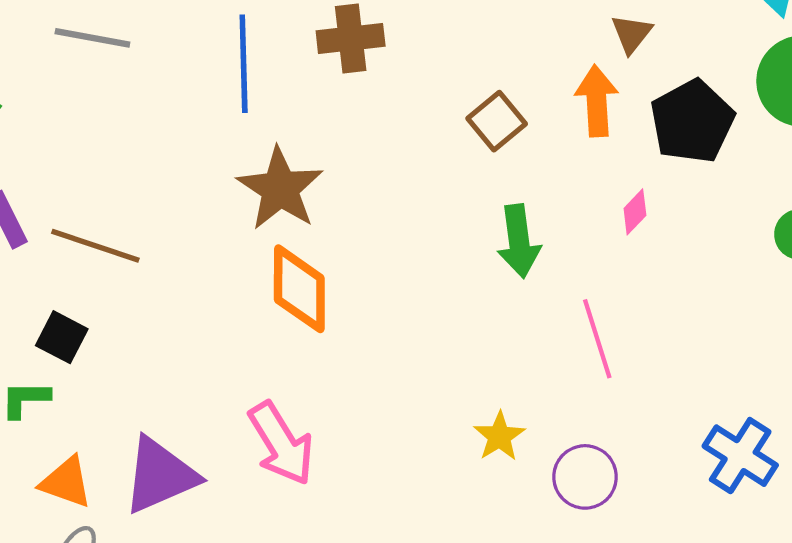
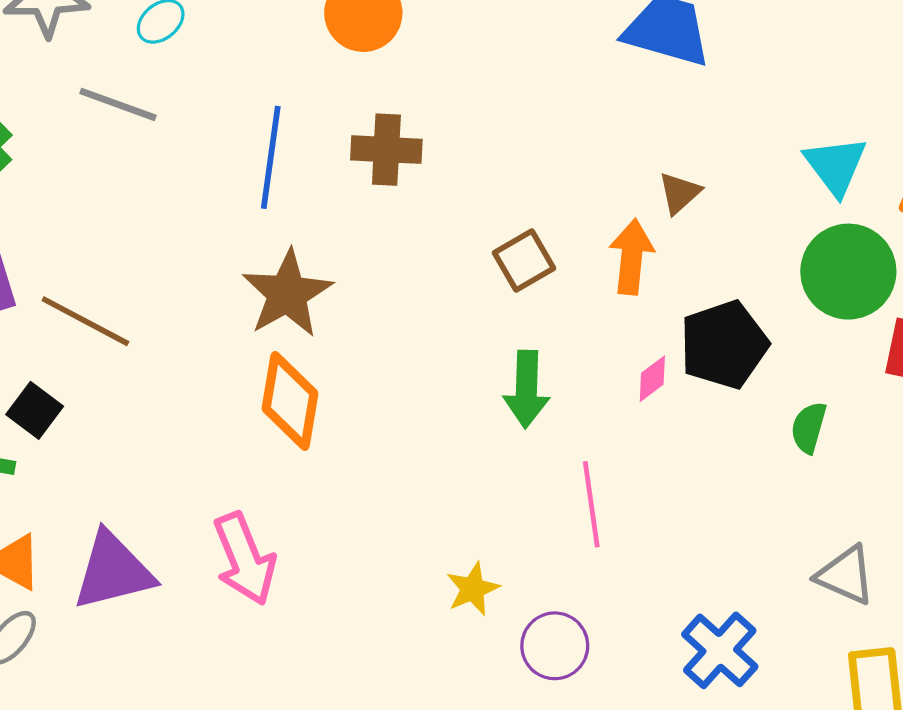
black pentagon: (692, 121) -> (724, 345), moved

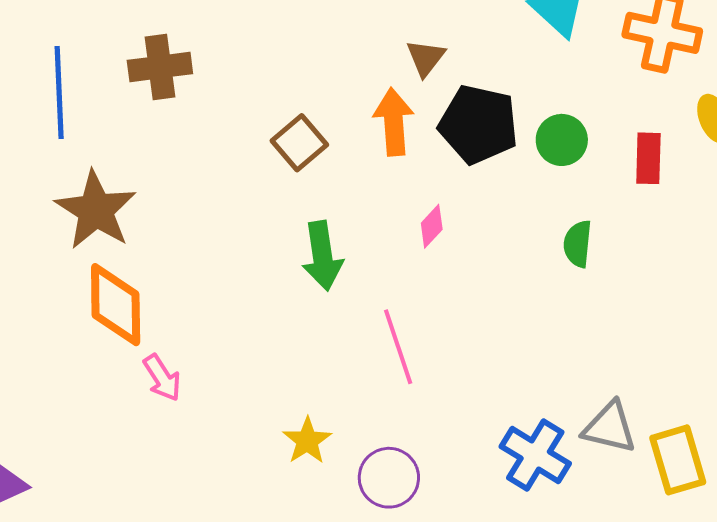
green circle: (848, 272) -> (562, 140), moved, size x0.6
black pentagon: (724, 345) -> (478, 124), moved, turned -30
pink arrow: (245, 559) -> (162, 378), moved, size x0.6
gray triangle: (846, 575) -> (610, 427), moved

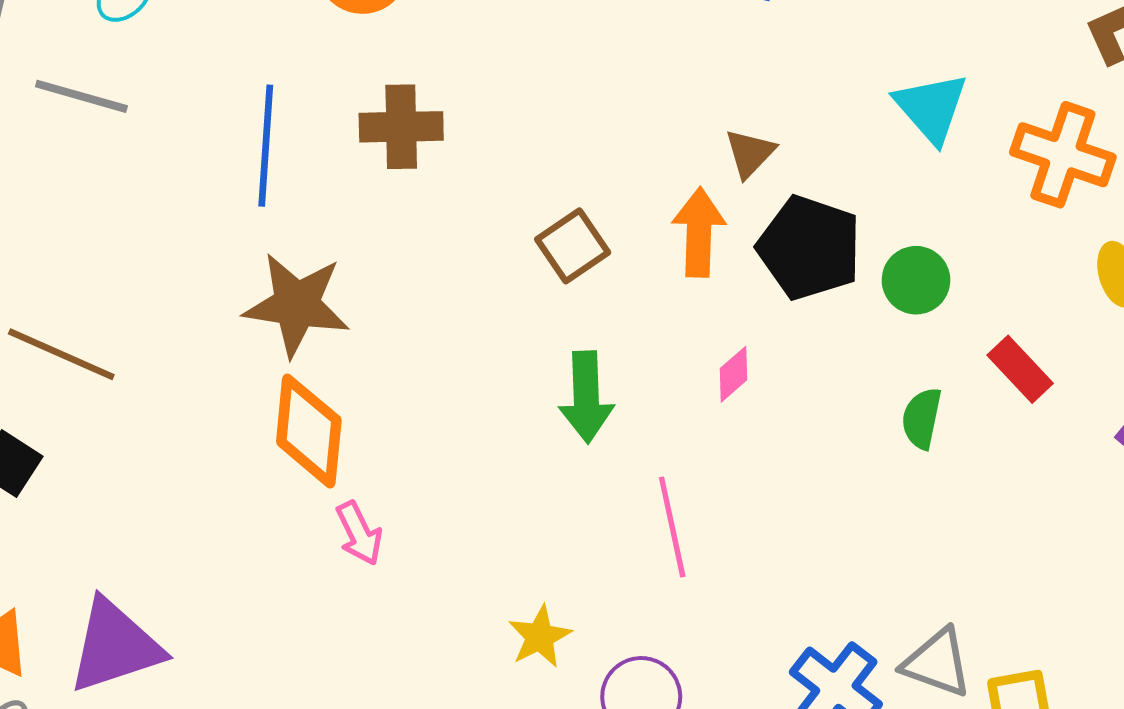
red rectangle: (648, 158) -> (1020, 369), moved, turned -51
brown star: (96, 210) -> (297, 305), turned -30

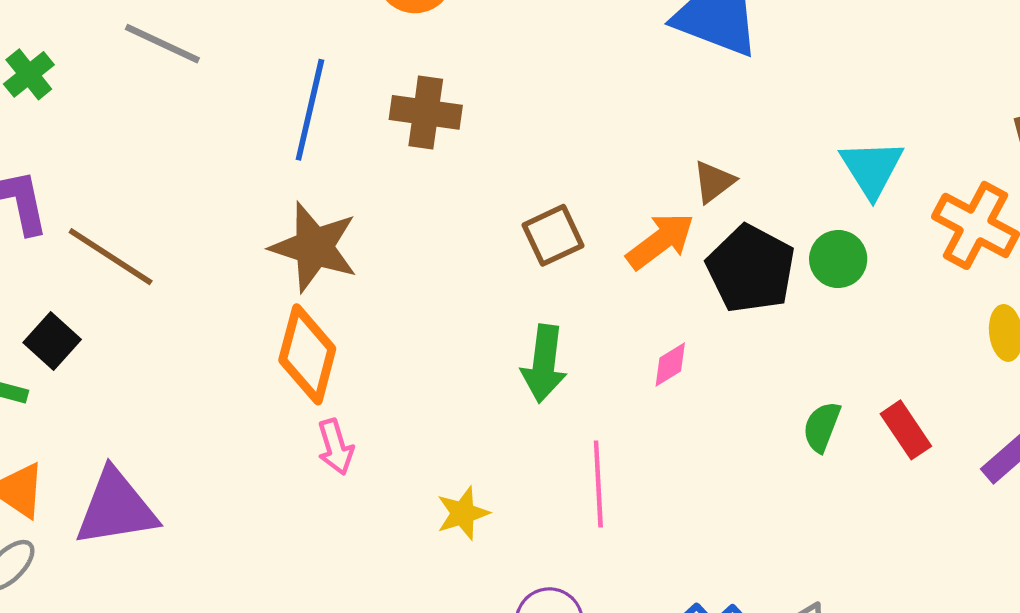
orange arrow: (699, 232) -> (660, 241), turned 42
green circle: (916, 280) -> (838, 259), moved
red rectangle: (1020, 369) -> (906, 430), moved
yellow star: (540, 637) -> (463, 513), moved

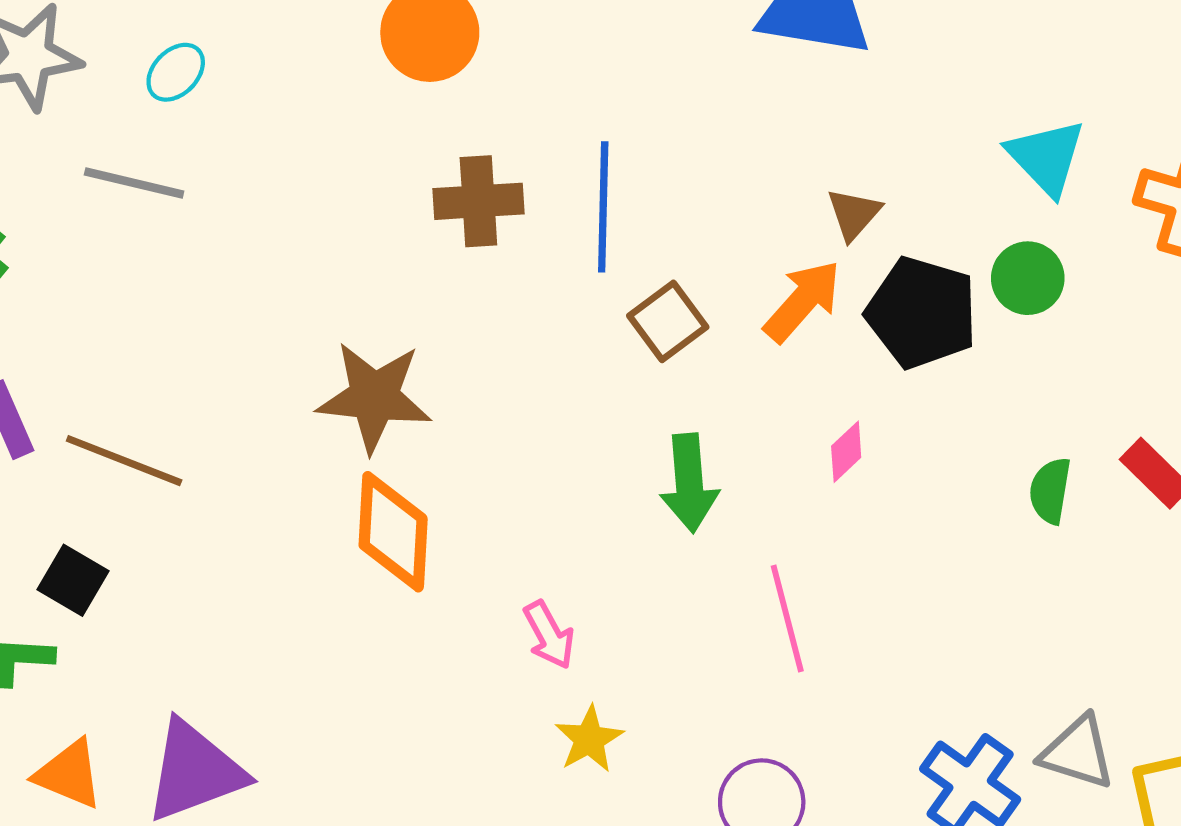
blue line: (310, 110) -> (603, 207), moved
pink arrow: (336, 447) -> (549, 635), moved
yellow star: (463, 513) -> (589, 739), moved

